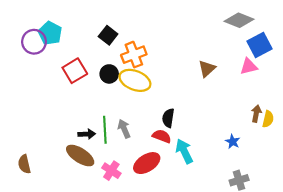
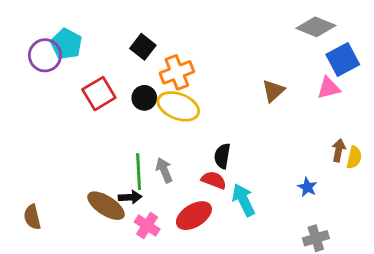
black arrow: (87, 134) -> (130, 197), moved

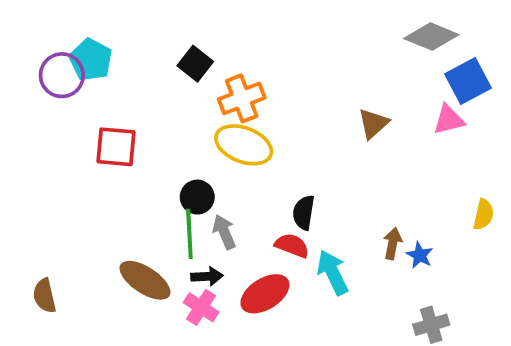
red square: (99, 94) -> (116, 147), moved, turned 36
black circle: (144, 98) -> (197, 197), moved
brown arrow: (339, 150) -> (393, 244), moved
black arrow: (130, 197) -> (207, 276), moved

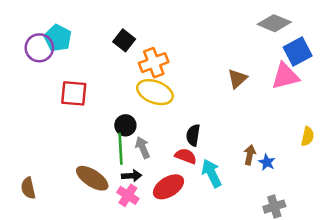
pink triangle: (449, 120) -> (285, 76), size x1.4

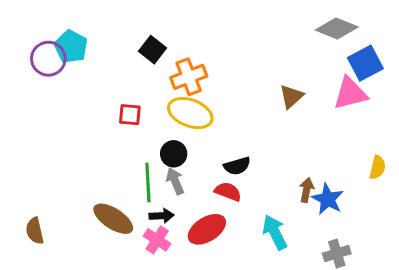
red square: (74, 93) -> (130, 115), moved, size x0.7
black circle: (125, 125) -> (174, 154), moved
black semicircle: (193, 135) -> (237, 166), turned -115
blue star: (267, 162) -> (328, 199), size x1.5
cyan arrow: (212, 173) -> (275, 232), moved

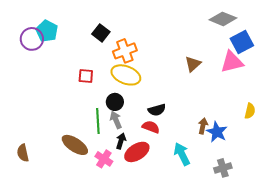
black arrow: (162, 216) -> (121, 141), moved, turned -70

